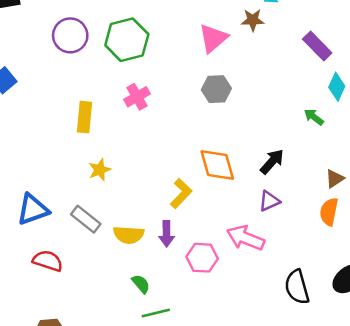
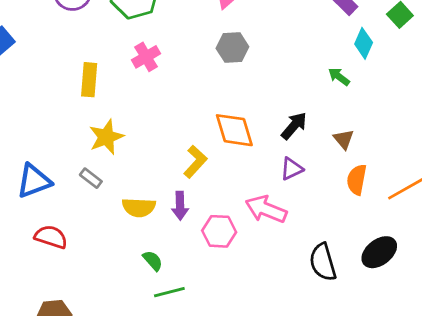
yellow star: (100, 170) -> (106, 137), size x1.4
brown triangle: (335, 179) -> (344, 139), moved, turned -36
gray rectangle: (86, 219) -> (91, 178), moved, size x0.7

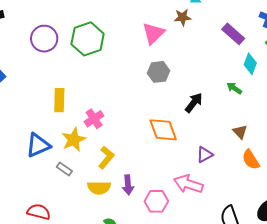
pink cross: (146, 57) -> (94, 119), moved
black arrow: (294, 126) -> (194, 103), moved
yellow L-shape: (195, 162) -> (106, 157), moved
orange semicircle: (357, 180) -> (251, 160), turned -40
blue triangle: (34, 181) -> (38, 145), moved

